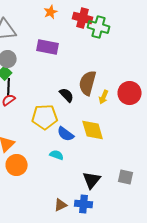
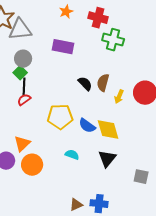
green cross: (99, 27) -> (113, 40), moved
brown semicircle: (88, 83) -> (103, 83), size x0.7
black semicircle: (67, 95) -> (85, 84), moved
blue semicircle: (66, 134) -> (87, 126), moved
black triangle: (92, 180) -> (107, 159), moved

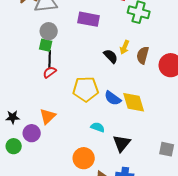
green square: (20, 73) -> (46, 45), turned -32
brown semicircle: (103, 83) -> (143, 55), moved
yellow arrow: (119, 97) -> (125, 47), moved
black triangle: (107, 159) -> (122, 143), moved
orange circle: (32, 165) -> (84, 158), moved

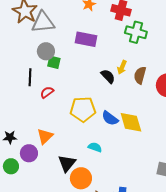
green square: (46, 45) -> (54, 62), moved
black line: (50, 59) -> (30, 77), moved
black triangle: (122, 143) -> (67, 163), moved

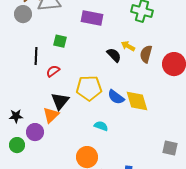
gray circle: (46, 51) -> (23, 14), moved
yellow arrow: (122, 67) -> (128, 46), turned 96
black triangle: (67, 163) -> (60, 101), moved

